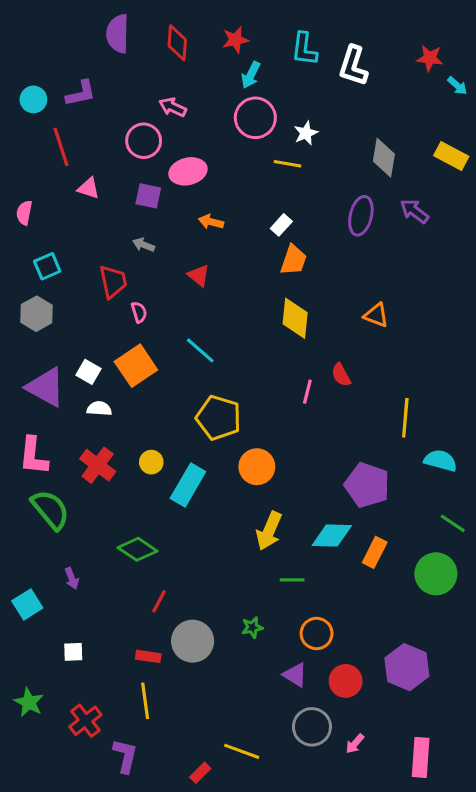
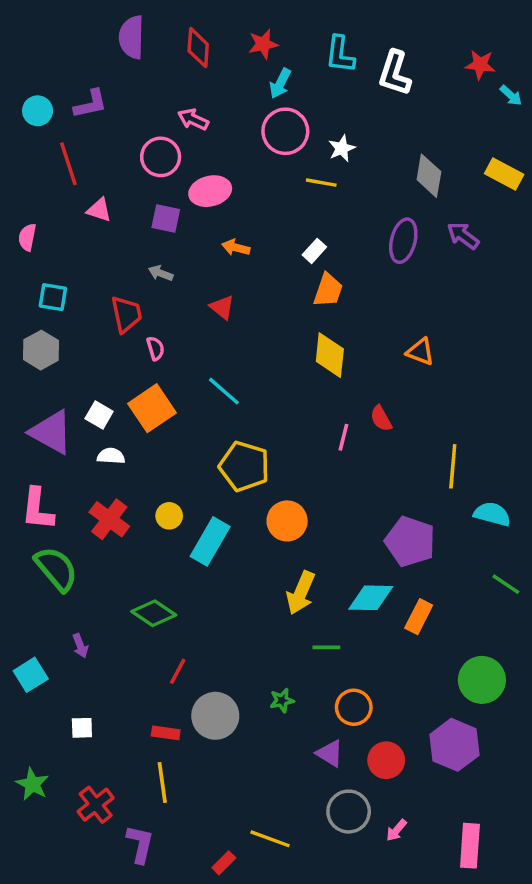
cyan square: (47, 266) -> (53, 297), turned 32
green circle: (436, 574) -> (482, 680), moved

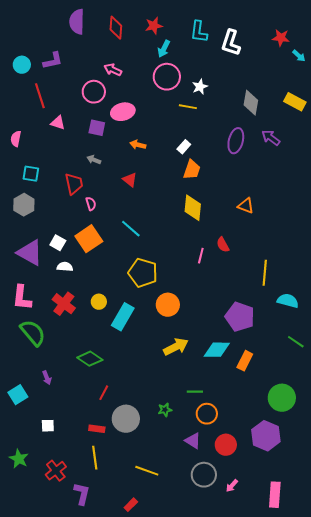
yellow arrow: (301, 593) -> (176, 347), turned -140
green line: (326, 647) -> (195, 392), moved
yellow line: (270, 839) -> (147, 471), moved

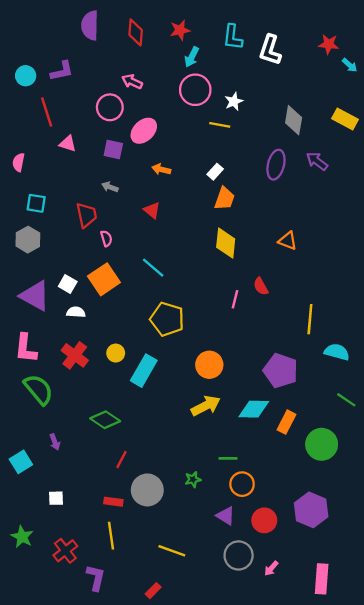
pink ellipse: (123, 112) -> (144, 131), turned -30
orange circle: (168, 305) -> (209, 365), moved
green circle: (282, 398) -> (322, 444), moved

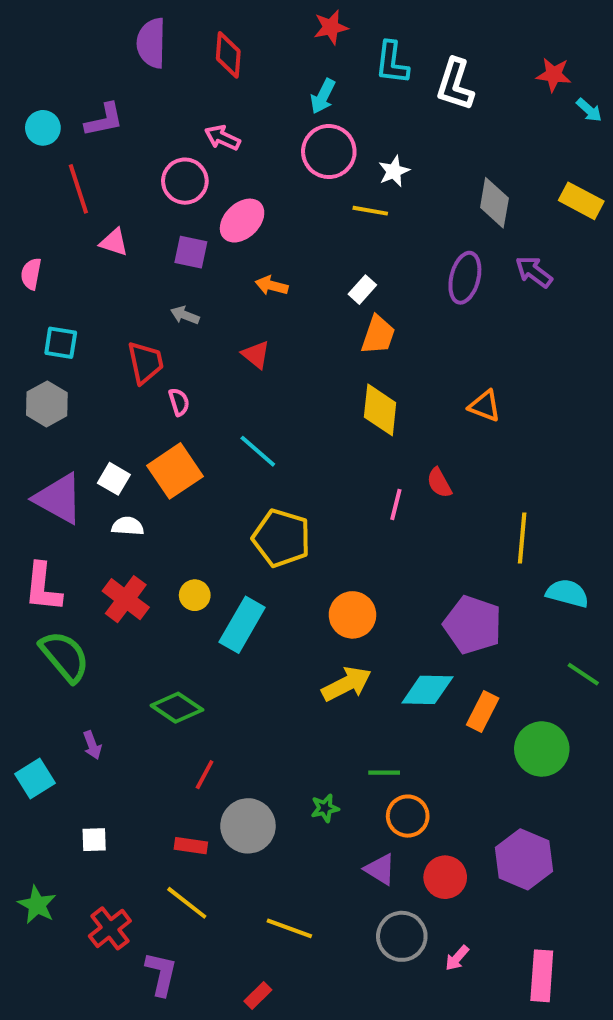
red star: (180, 30) -> (331, 27), moved
yellow line: (111, 536) -> (187, 903), turned -44

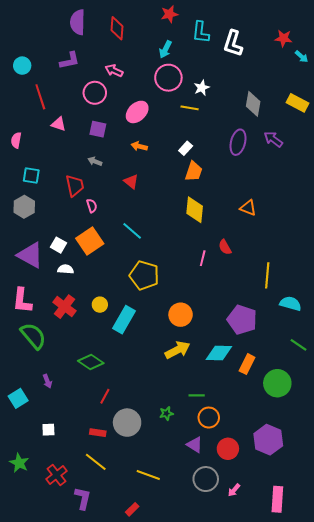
purple L-shape: (104, 120) -> (70, 61), moved
pink ellipse: (242, 221) -> (137, 112), moved

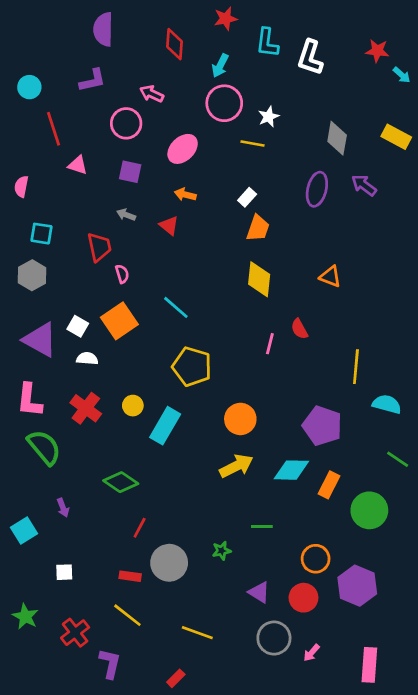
red diamond: (117, 28) -> (174, 44), moved
red triangle: (131, 182) -> (169, 225), moved
orange circle: (209, 418) -> (316, 559), moved

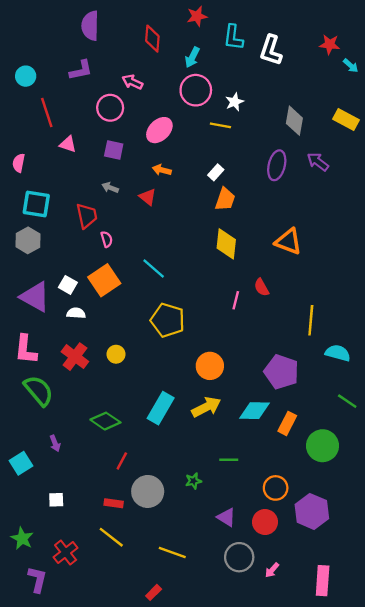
cyan square: (41, 234) -> (36, 204), size x1.4
orange triangle: (330, 277) -> (288, 242), size x1.4
cyan rectangle: (165, 426) -> (161, 408), moved
purple L-shape: (110, 664) -> (37, 579), moved

